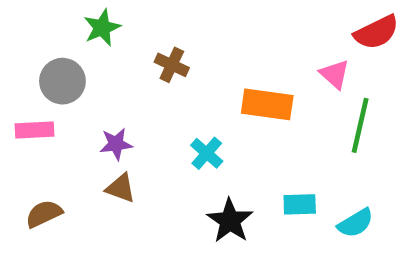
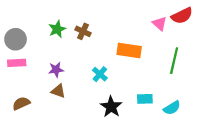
green star: (102, 28) -> (57, 29), moved
pink triangle: (335, 74) -> (159, 24), moved
gray circle: (62, 81) -> (16, 39), moved

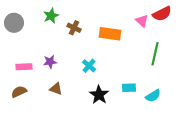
green star: (57, 29) -> (51, 16), moved
gray circle: (16, 39) -> (14, 23), moved
orange rectangle: (129, 50) -> (110, 34), moved
pink rectangle: (17, 63) -> (24, 67), moved
brown triangle: (58, 91) -> (56, 89), moved

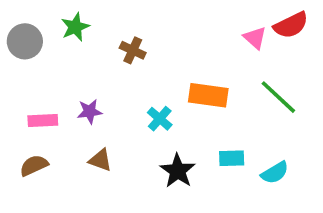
green star: (51, 16) -> (75, 27), moved
orange rectangle: (110, 34) -> (208, 95), moved
green line: (155, 54) -> (278, 97), turned -60

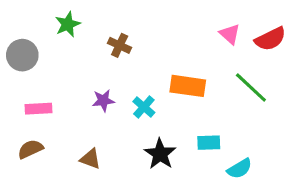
red semicircle: (291, 25) -> (270, 39), moved
gray circle: (25, 41) -> (22, 55), moved
purple star: (90, 111) -> (103, 100), moved
brown triangle: (100, 160) -> (90, 159), moved
cyan semicircle: (275, 173) -> (240, 169), moved

